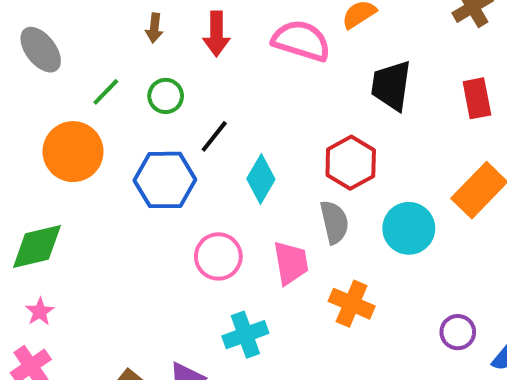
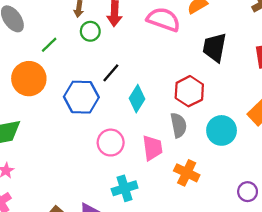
green circle: (166, 96) -> (90, 31), moved

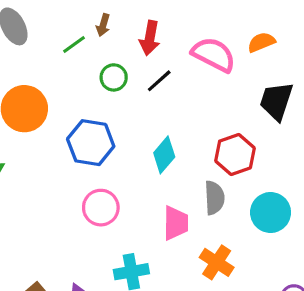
green circle: (90, 31) -> (114, 77), moved
green line: (49, 45) -> (74, 44), moved
black line: (111, 73) -> (159, 81), moved
pink circle: (111, 143) -> (101, 208), moved

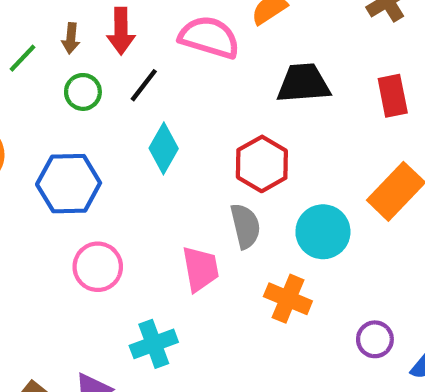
brown arrow: (103, 25) -> (71, 38), moved
black trapezoid: (276, 101) -> (303, 83), turned 78
cyan diamond: (164, 155) -> (164, 148), moved
orange cross: (217, 262) -> (288, 299), moved

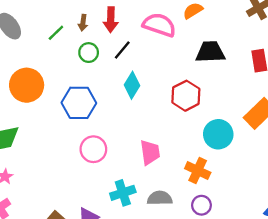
gray semicircle: (245, 226) -> (160, 198), moved, turned -80
purple circle: (375, 339) -> (201, 205), moved

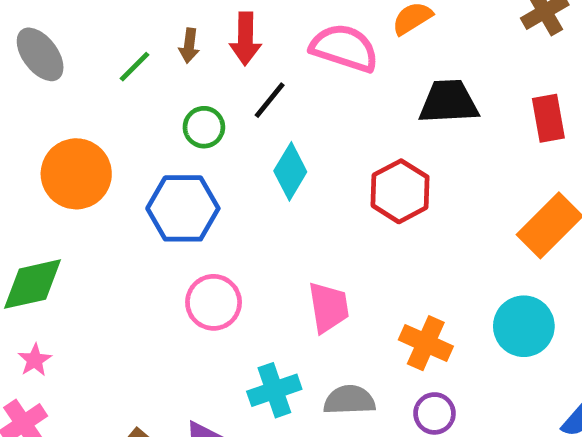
green circle: (89, 53) -> (204, 127), moved
cyan circle: (218, 134) -> (524, 326), moved

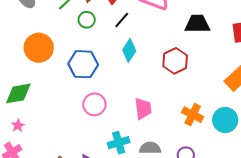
green circle: (204, 127) -> (87, 20), moved
orange cross: (426, 343) -> (193, 115), moved

